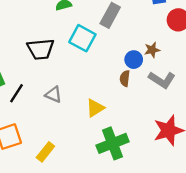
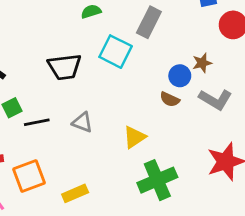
brown semicircle: (125, 78) -> (170, 99), turned -70
black line: (16, 93) -> (37, 122), turned 48
yellow rectangle: (45, 152) -> (75, 193), turned 30

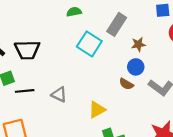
brown star: (202, 63) -> (138, 44), moved
black trapezoid: (65, 67) -> (27, 50), moved

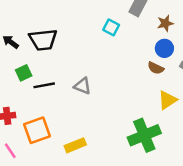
cyan square: (89, 44) -> (111, 27), size x0.6
yellow triangle: (97, 110) -> (167, 100), moved

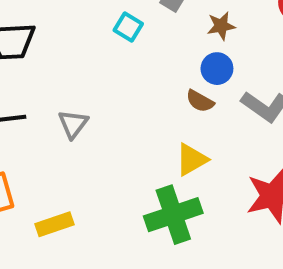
gray triangle: (82, 86) -> (73, 124), turned 42
yellow triangle: (167, 100) -> (192, 160), moved

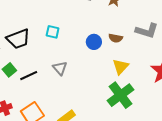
cyan square: (128, 27) -> (53, 32), moved
blue circle: (217, 69) -> (94, 42), moved

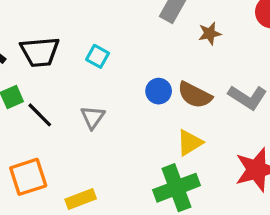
brown semicircle: (116, 38) -> (195, 95), size x1.5
black line: (29, 76) -> (40, 115), turned 54

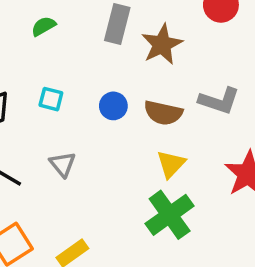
brown star: (210, 33) -> (162, 44), size x1.6
blue circle: (159, 91) -> (113, 106), moved

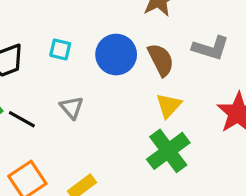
blue circle: (113, 106) -> (116, 55), size x1.6
brown semicircle: (163, 113) -> (161, 60), turned -128

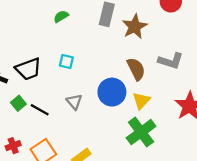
blue circle: (116, 55) -> (112, 92), moved

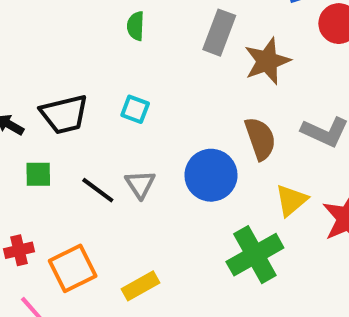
green semicircle: (61, 16) -> (136, 26), turned -64
yellow triangle: (141, 101) -> (291, 200), moved
green square: (18, 103) -> (38, 174), turned 32
black line: (40, 110) -> (98, 190), moved

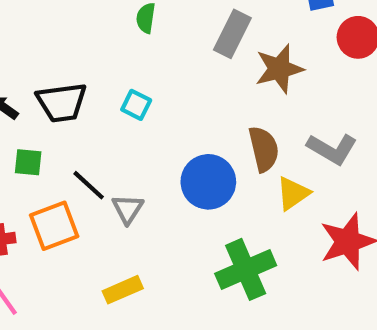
gray triangle: (140, 184) -> (128, 209), moved
yellow triangle: (291, 200) -> (293, 193), moved
orange square: (73, 268) -> (54, 226), moved

